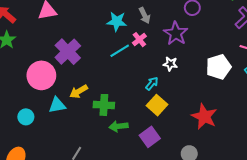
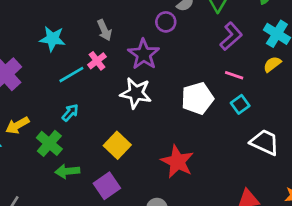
cyan star: (117, 21) -> (52, 39), moved
white star: (170, 64) -> (136, 93), size x1.6
cyan arrow: (152, 83) -> (70, 113), moved
green cross: (104, 105) -> (49, 143), turned 36

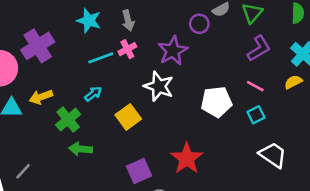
gray arrow: (104, 30) -> (128, 20), moved
yellow square: (117, 145) -> (128, 117), moved
purple square: (107, 186) -> (139, 171), moved

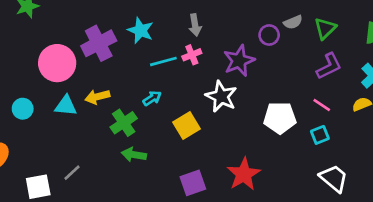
cyan star: (89, 21) -> (141, 30), moved

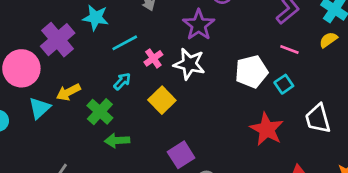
pink cross: (192, 55) -> (153, 58), moved
cyan triangle: (66, 106) -> (39, 108), turned -35
cyan square: (320, 135) -> (284, 84), moved
red star: (244, 174) -> (267, 129), moved
white trapezoid: (334, 178) -> (318, 119), turned -132

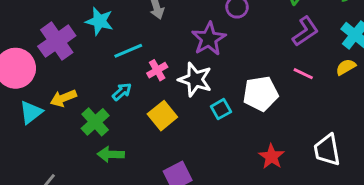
cyan square: (284, 84) -> (221, 109), moved
red star: (267, 129) -> (271, 157), size x0.7

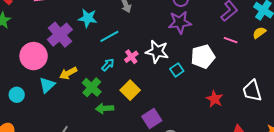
purple star: (209, 39) -> (180, 22), moved, turned 30
pink cross: (157, 70) -> (131, 57), moved
yellow square: (162, 116) -> (130, 90), moved

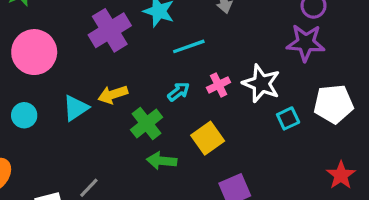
pink circle: (34, 56) -> (34, 52), moved

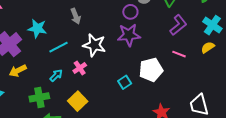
white star: (261, 83) -> (94, 45), moved
yellow arrow: (113, 94) -> (18, 71), moved
green cross: (147, 123) -> (39, 97), turned 36

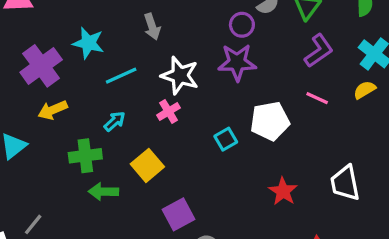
pink cross: (80, 68) -> (169, 111), moved

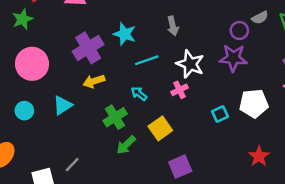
cyan arrow: (115, 121) -> (139, 94), turned -105
green cross: (85, 156) -> (115, 117), turned -30
green arrow: (103, 192) -> (126, 145), turned -50

